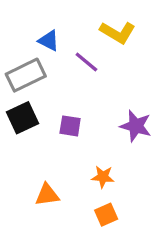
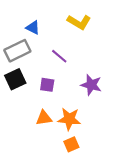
purple line: (86, 62) -> (59, 56), moved
orange star: (103, 177) -> (69, 119), size x1.5
orange triangle: (47, 195) -> (44, 118), moved

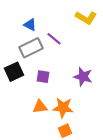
yellow L-shape: (79, 22) -> (86, 18), moved
gray rectangle: (17, 51) -> (31, 48), moved
purple line: (59, 56) -> (54, 39), moved

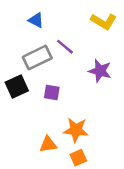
blue triangle: (30, 25) -> (36, 20), moved
purple star: (83, 77) -> (100, 71), moved
orange triangle: (40, 107) -> (48, 144), moved

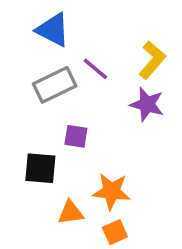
blue triangle: (36, 20) -> (53, 30), size x1.5
yellow L-shape: (104, 21) -> (152, 60), moved, turned -80
black square: (17, 87) -> (40, 168), moved, turned 30

